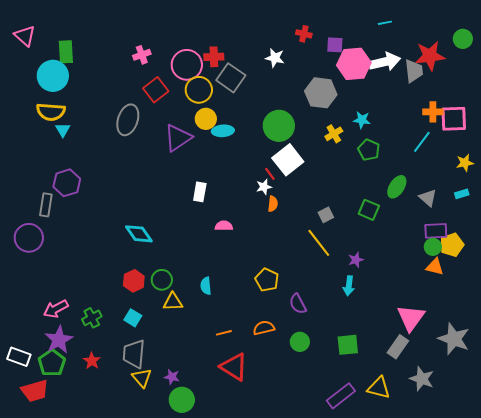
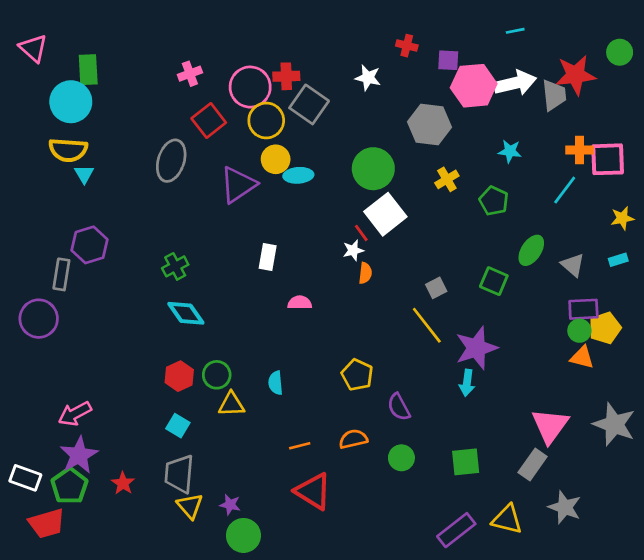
cyan star: (362, 120) -> (510, 151), moved
purple star: (356, 260) -> (476, 348), size x2.0
green cross: (92, 318) -> (175, 266), moved
gray star: (454, 339) -> (614, 424), moved

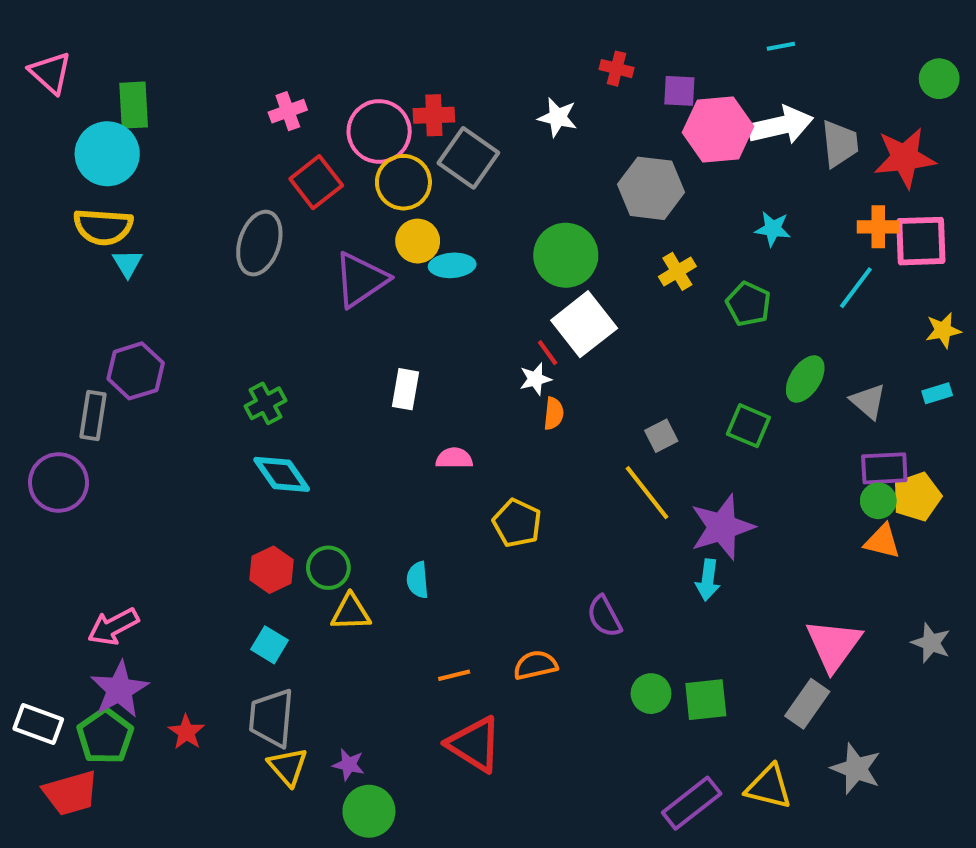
red star: (575, 75) -> (905, 158), moved
yellow pentagon: (357, 375) -> (517, 523), moved
gray star: (614, 424) -> (931, 643), size x0.6
green circle: (401, 458) -> (651, 694), moved

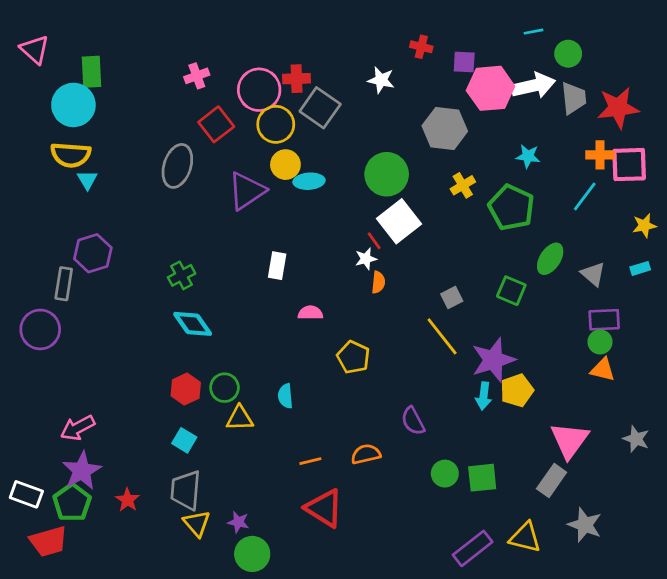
green circle: (939, 79) -> (568, 54), moved
green pentagon: (748, 304) -> (511, 208), size x1.5
yellow pentagon: (917, 497) -> (517, 390), moved

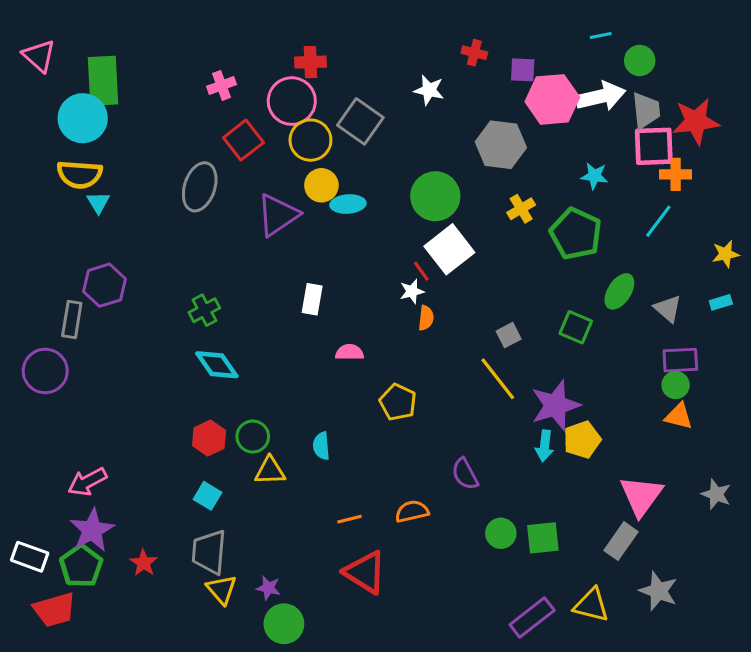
green rectangle: (91, 72) -> (103, 81), size x1.4
red cross: (297, 79) -> (310, 62), moved
pink square: (629, 165) -> (654, 146), moved

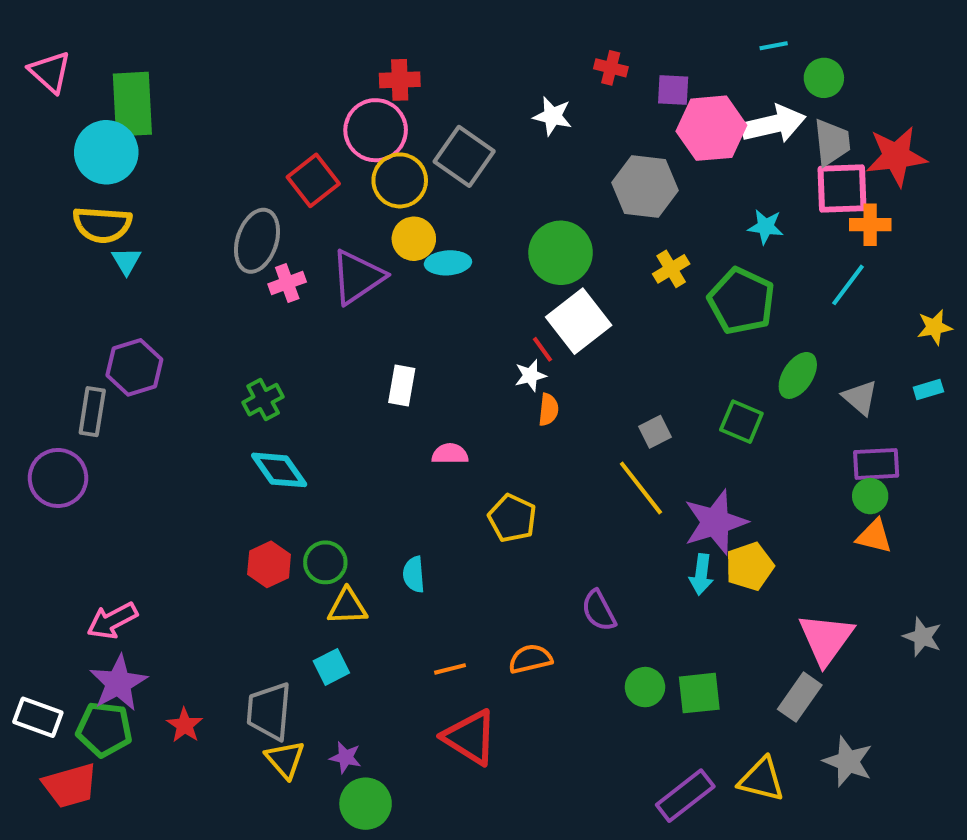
pink cross: (222, 85) -> (287, 283), moved
cyan square: (208, 496) -> (331, 667), moved, turned 32
green pentagon: (81, 566) -> (104, 729), turned -30

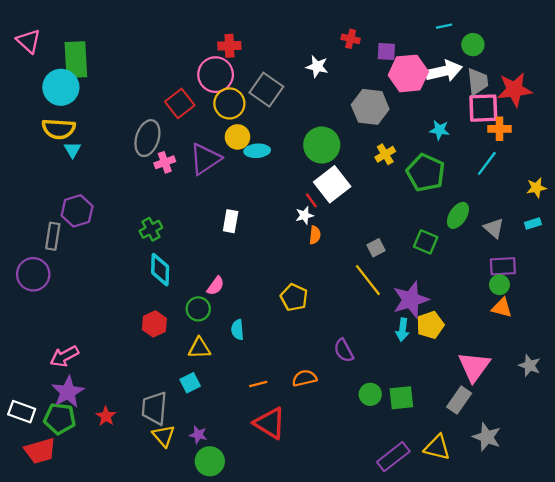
pink semicircle: (450, 454) -> (216, 286), moved, turned 126
cyan diamond: (279, 470) -> (160, 270), turned 36
green circle: (325, 562) -> (198, 309), moved

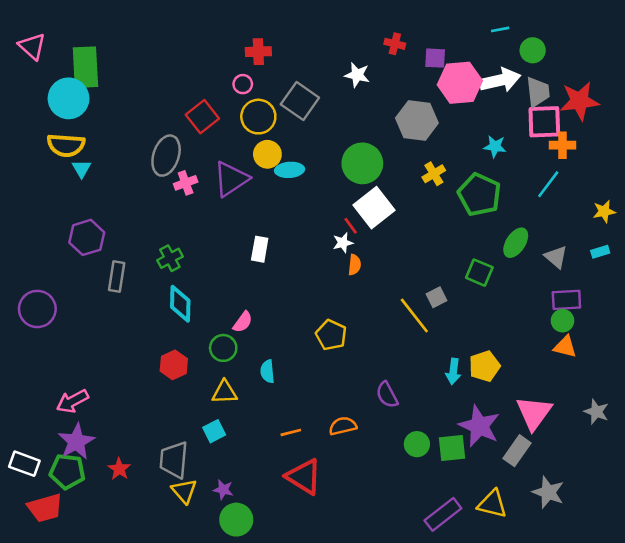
pink circle: (216, 75) -> (243, 84), size x0.5
gray rectangle: (53, 236) -> (117, 276), moved
gray square: (376, 248) -> (436, 297), moved
purple star: (411, 300) -> (479, 426), moved, turned -30

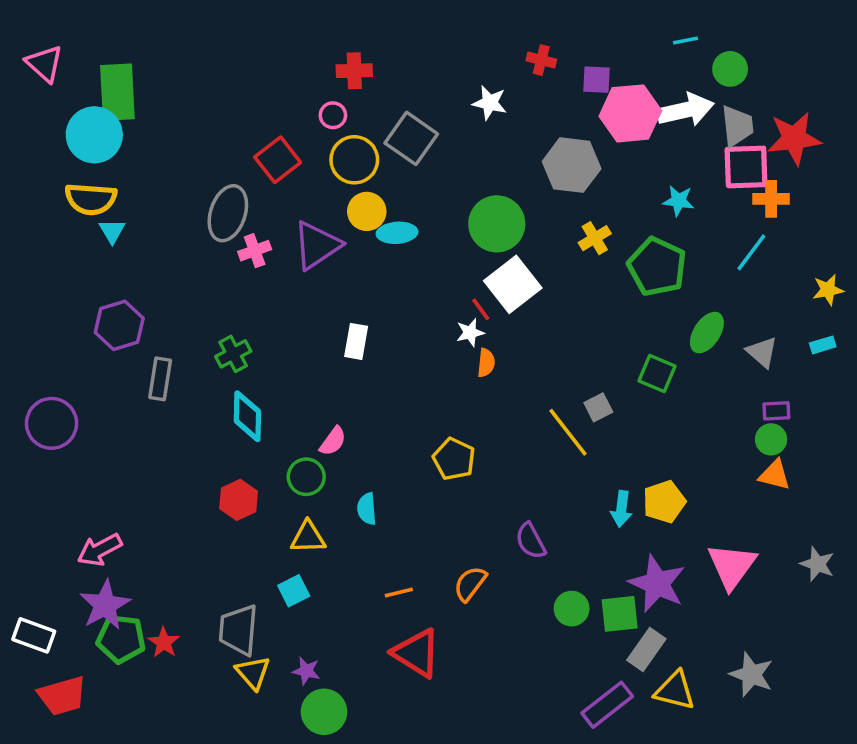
purple rectangle: (566, 300) -> (776, 411), size x0.7
orange semicircle: (343, 426) -> (470, 584), turned -40
gray rectangle: (517, 451) -> (646, 650), moved
green pentagon: (67, 471) -> (121, 639), moved

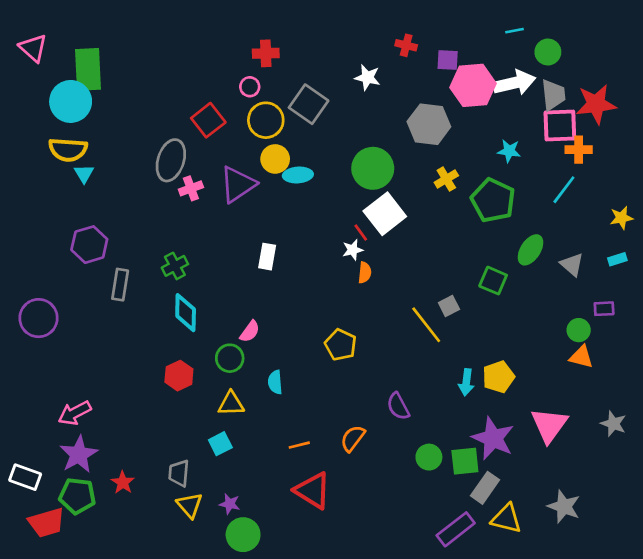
purple rectangle: (776, 411) -> (604, 309), moved
gray trapezoid: (239, 630) -> (179, 473), size x0.7
green pentagon: (121, 639) -> (77, 496), moved

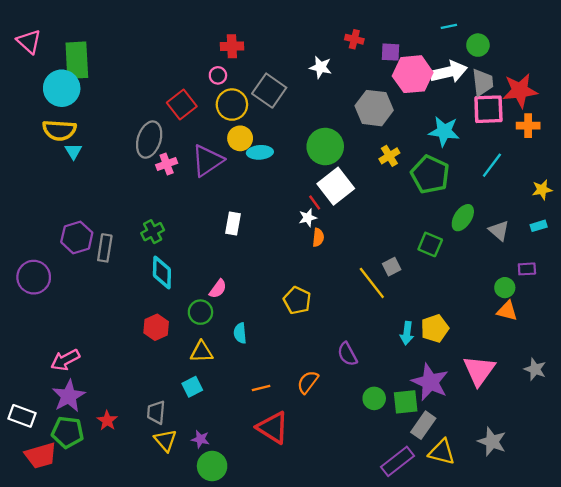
orange cross: (579, 150) -> (528, 126), moved
cyan star: (509, 151) -> (444, 131), size x1.5
purple hexagon: (89, 245) -> (77, 237), moved

